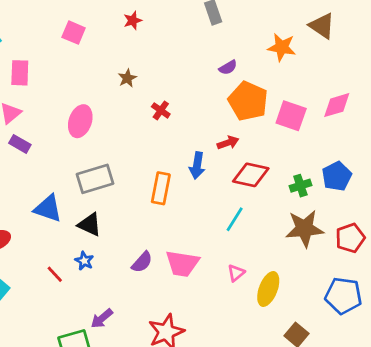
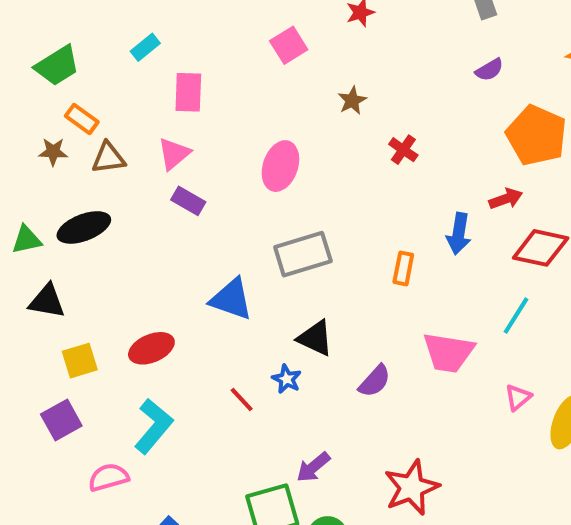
pink square: (74, 33) -> (289, 45), moved, turned 35
purple semicircle: (228, 67) -> (489, 70), moved
orange rectangle: (161, 188) -> (403, 268), size x0.7
black triangle: (90, 225) -> (315, 338), moved
pink trapezoid: (182, 263) -> (448, 352), moved

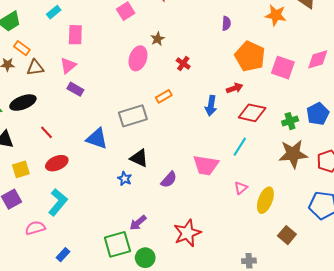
purple semicircle: (489, 70) -> (226, 23), turned -56
pink ellipse: (280, 166) -> (138, 58), moved
orange rectangle: (403, 268) -> (164, 96), moved, turned 49
red line: (242, 400) -> (47, 132), moved

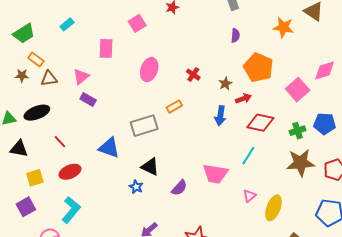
pink rectangle: (75, 35) -> (106, 48), moved
brown star: (158, 39) -> (225, 84), moved
pink square: (283, 68) -> (298, 90), moved, turned 30
blue pentagon: (318, 114) -> (325, 124), turned 30

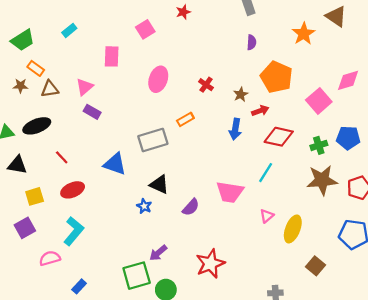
orange star: (283, 27) -> (304, 34), turned 30

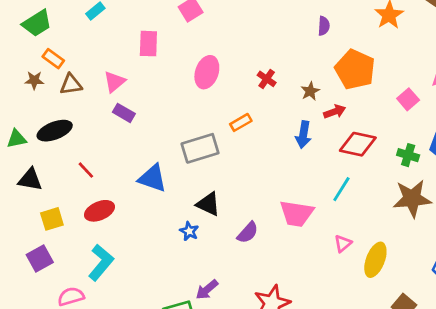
pink square: (319, 101) -> (408, 99), size x0.7
green cross: (319, 145) -> (408, 155), turned 35

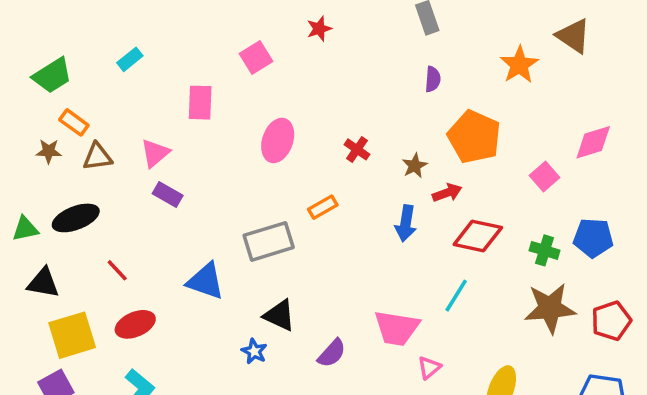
yellow square: (52, 219) -> (72, 335), size x1.5
pink triangle: (343, 243) -> (429, 368), moved

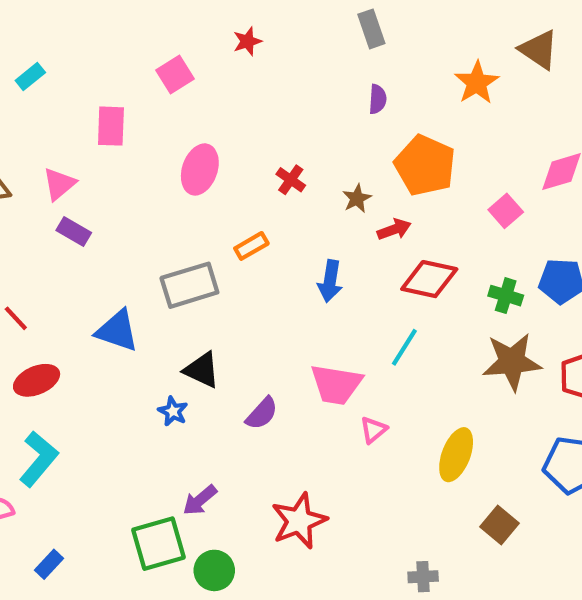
blue arrow: (406, 223) -> (330, 281), moved

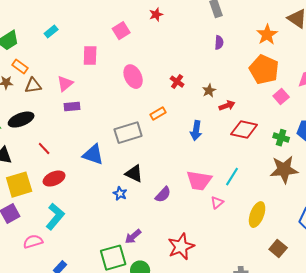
orange pentagon: (425, 165) -> (264, 70), moved
pink ellipse: (200, 169) -> (133, 77), turned -45
purple rectangle: (74, 231) -> (72, 107), turned -35
cyan line: (404, 347) -> (232, 177), moved

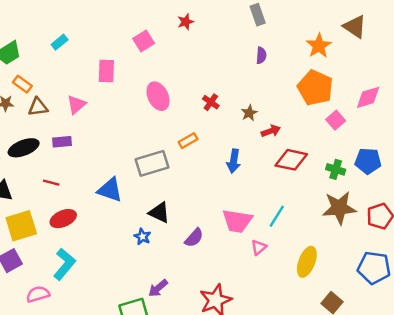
purple rectangle: (72, 107) -> (62, 142), moved
red line: (44, 149) -> (51, 183), turned -32

